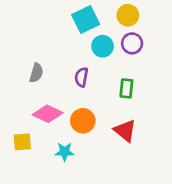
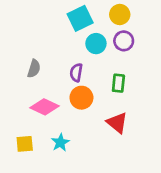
orange circle: (83, 121) -> (81, 98), moved
yellow square: (22, 142) -> (25, 144), moved
cyan star: (65, 152) -> (60, 143), turned -30

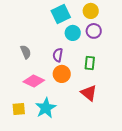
gray semicircle: (34, 69) -> (26, 52), turned -40
cyan star: (60, 143) -> (46, 108), size x1.5

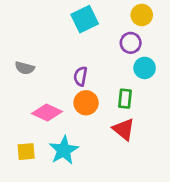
yellow circle: (91, 11) -> (142, 15), moved
cyan circle: (73, 33) -> (145, 68), moved
gray semicircle: (26, 52) -> (25, 68), moved, turned 128
green rectangle: (90, 63) -> (125, 99), moved

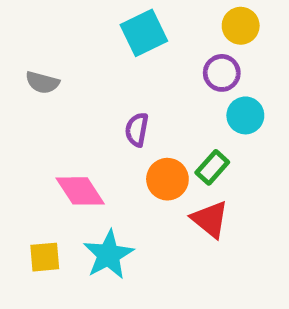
gray semicircle: (25, 68) -> (42, 82), moved
green rectangle: (125, 99) -> (212, 167), turned 36
orange circle: (86, 103) -> (167, 179), moved
pink diamond: (47, 113) -> (80, 191), turned 32

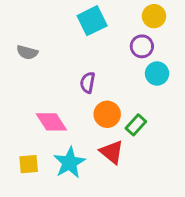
green rectangle: (212, 167) -> (136, 125), moved
red triangle: (210, 219) -> (112, 152), moved

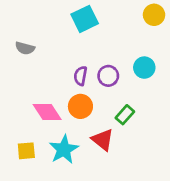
yellow circle: (154, 16) -> (154, 15), moved
purple circle: (142, 46) -> (108, 76), moved
orange circle: (107, 114) -> (80, 106), moved

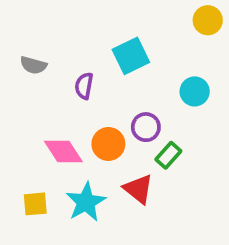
cyan square: (85, 19) -> (131, 56), moved
purple semicircle: (80, 76) -> (84, 86), moved
purple circle: (108, 76) -> (146, 127), moved

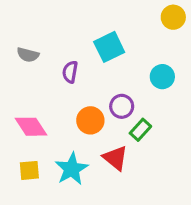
pink diamond: (63, 151) -> (31, 127), moved

